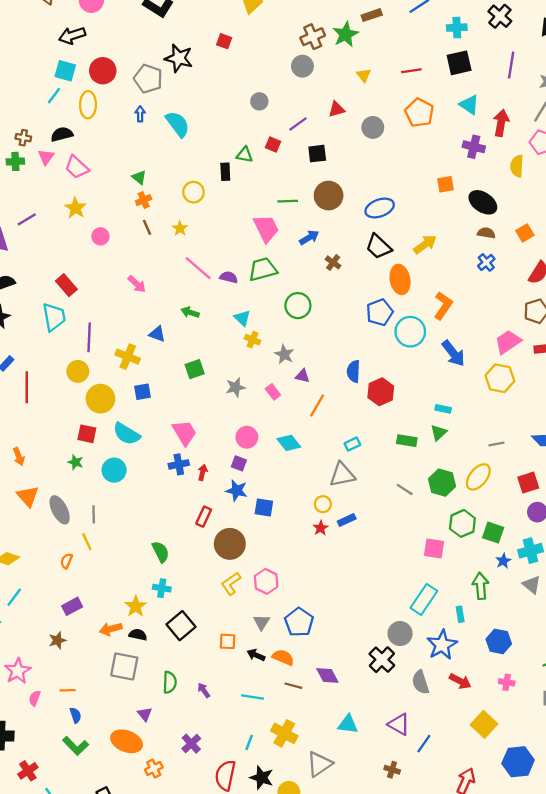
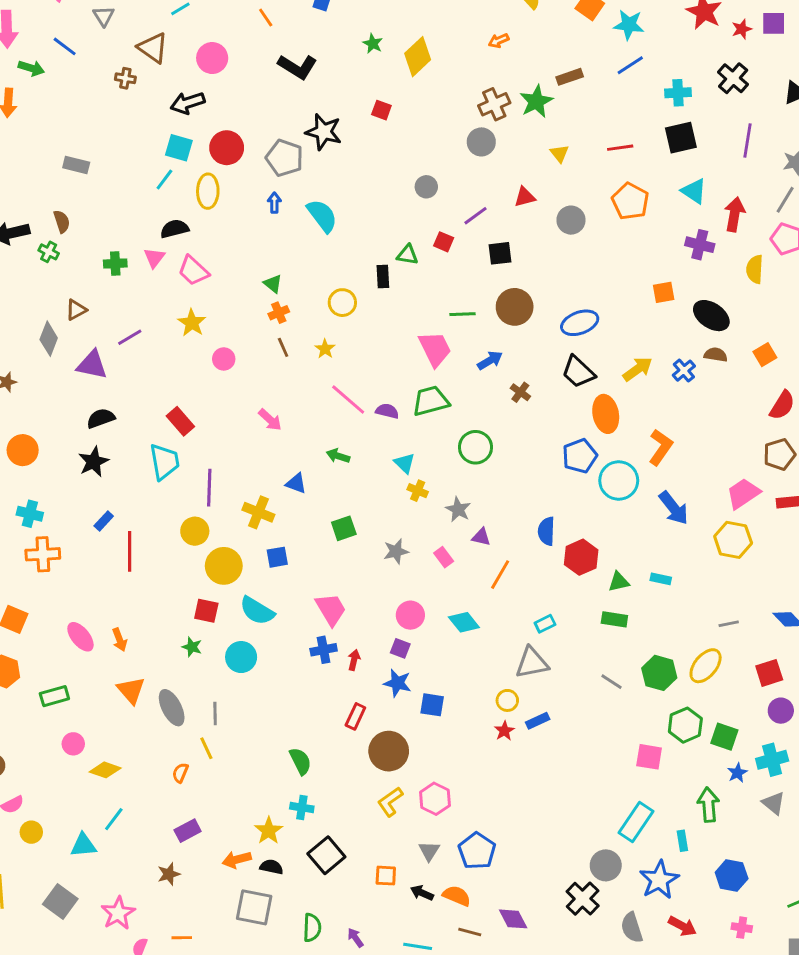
brown cross: (23, 138) -> (125, 78), moved
blue cross: (486, 262) -> (684, 371), moved
green triangle: (439, 433) -> (619, 582), moved, turned 30

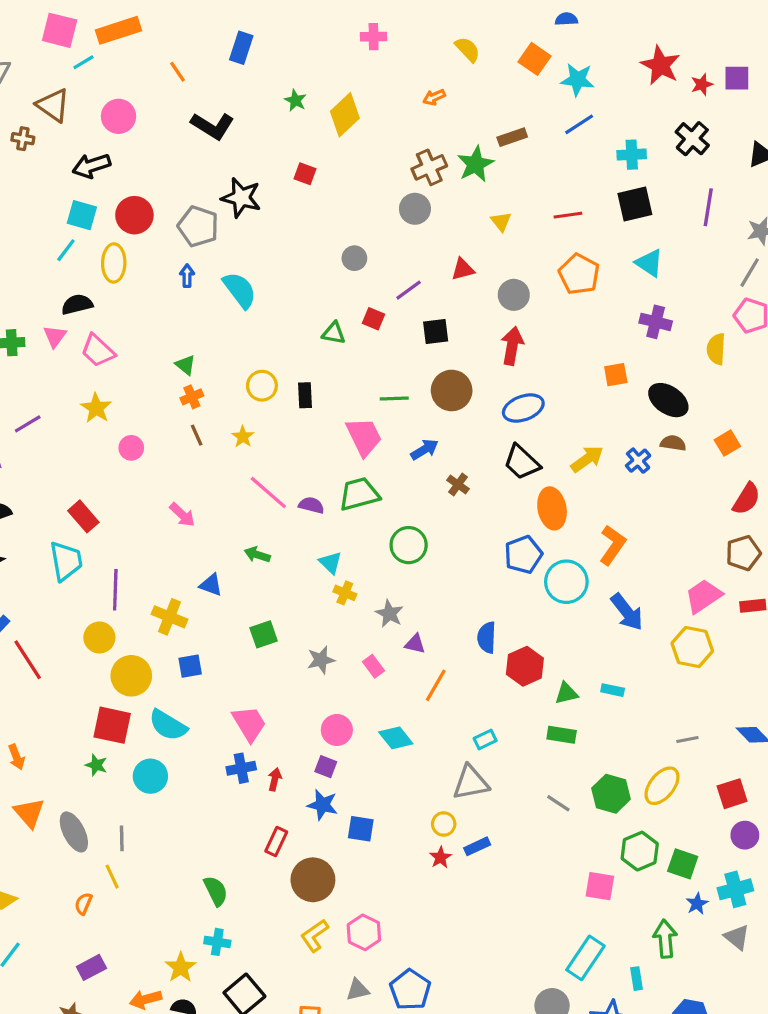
red arrow: (734, 214) -> (512, 346), moved
black rectangle: (383, 276) -> (305, 395), moved
red line: (130, 551) -> (28, 660), turned -33
red square: (206, 611) -> (112, 725), size x1.4
gray triangle: (429, 851) -> (358, 990), turned 45

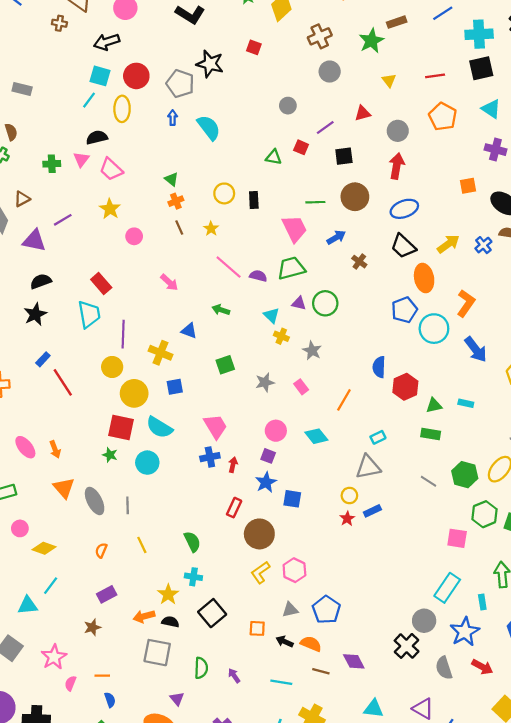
cyan cross: (632, 155) -> (479, 34), size x1.4
brown cross: (429, 167) -> (320, 36), moved
purple triangle: (415, 644) -> (299, 303), moved
blue star: (323, 805) -> (266, 482), turned 30
yellow line: (112, 877) -> (142, 545), moved

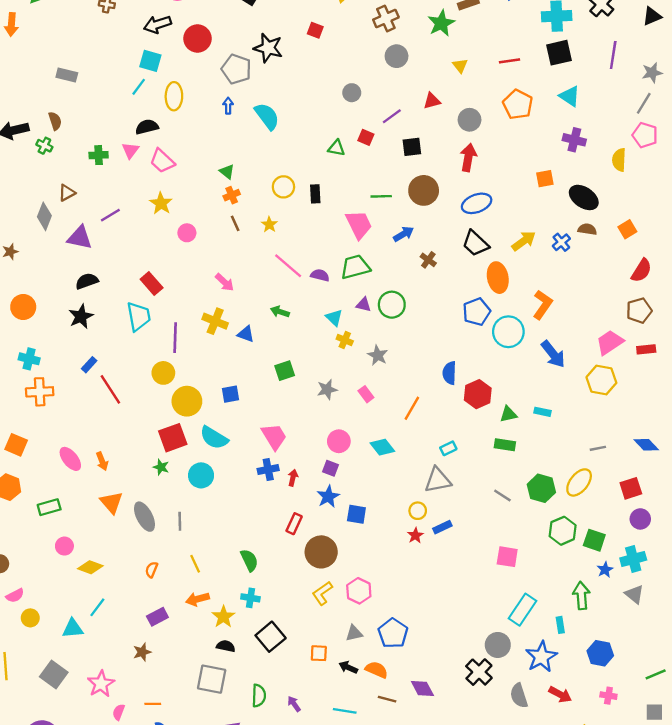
red circle: (136, 76) -> (197, 39), moved
yellow cross: (160, 353) -> (215, 321), moved
red square: (121, 427) -> (173, 438), turned -32
pink square: (457, 538) -> (507, 557), moved
orange arrow: (144, 616) -> (197, 599), moved

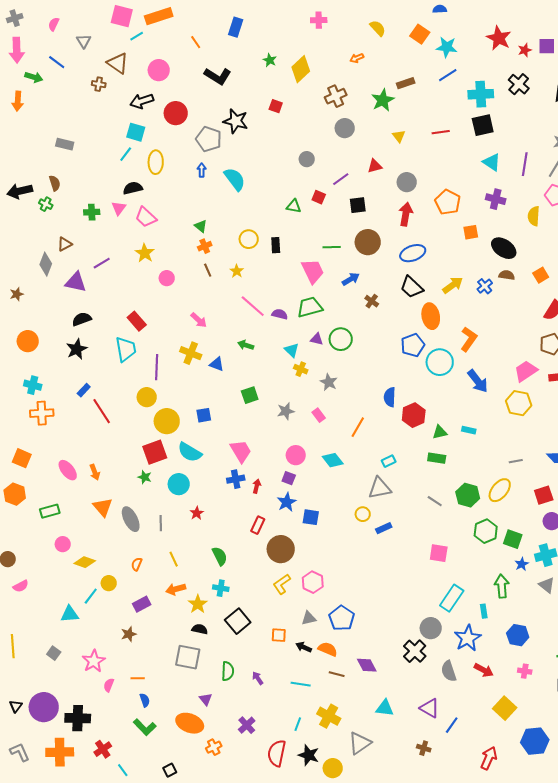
purple line: (613, 55) -> (525, 164), moved
orange pentagon: (518, 104) -> (448, 202), moved
red star: (415, 535) -> (197, 513), moved
yellow circle: (30, 618) -> (109, 583), moved
gray square: (54, 674) -> (54, 653), size x0.6

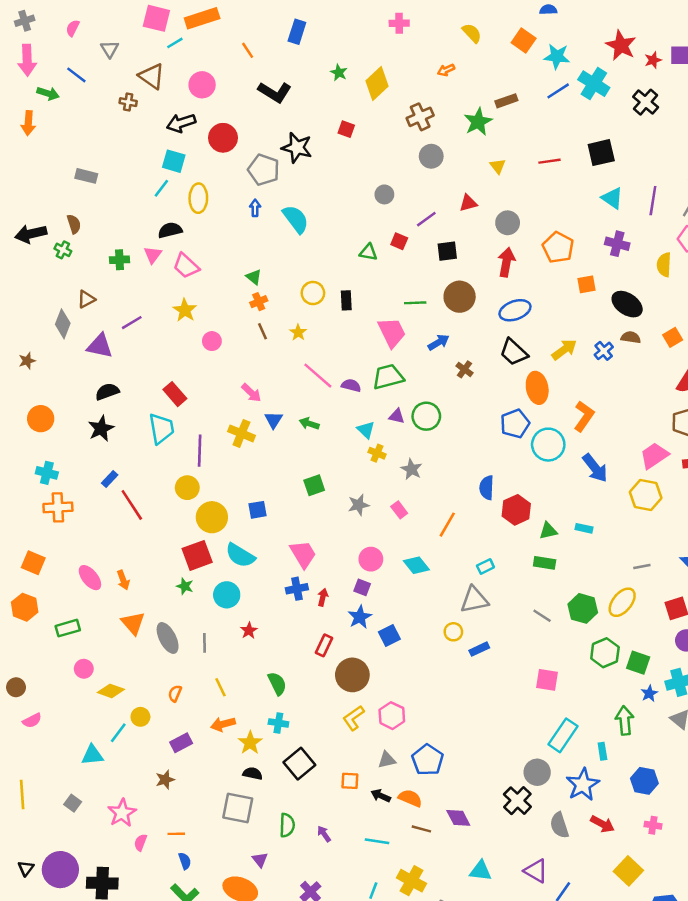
cyan cross: (481, 94) -> (594, 84), moved, turned 35
blue triangle: (217, 364) -> (274, 420), moved, turned 42
blue square: (311, 517) -> (389, 635), turned -36

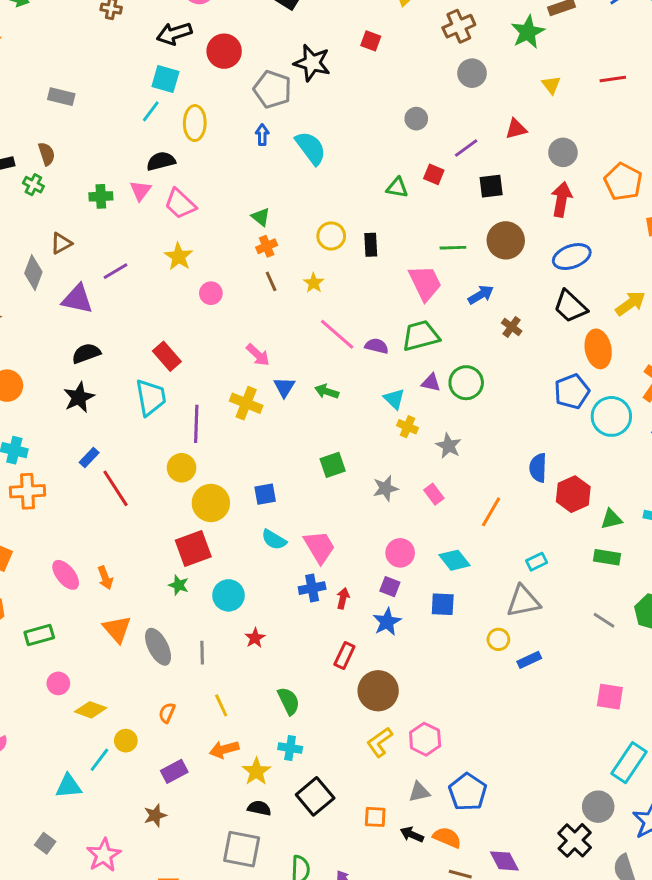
cyan semicircle: (240, 555) -> (274, 540), moved, size x0.7
blue square: (389, 635) -> (443, 604), moved, turned 30

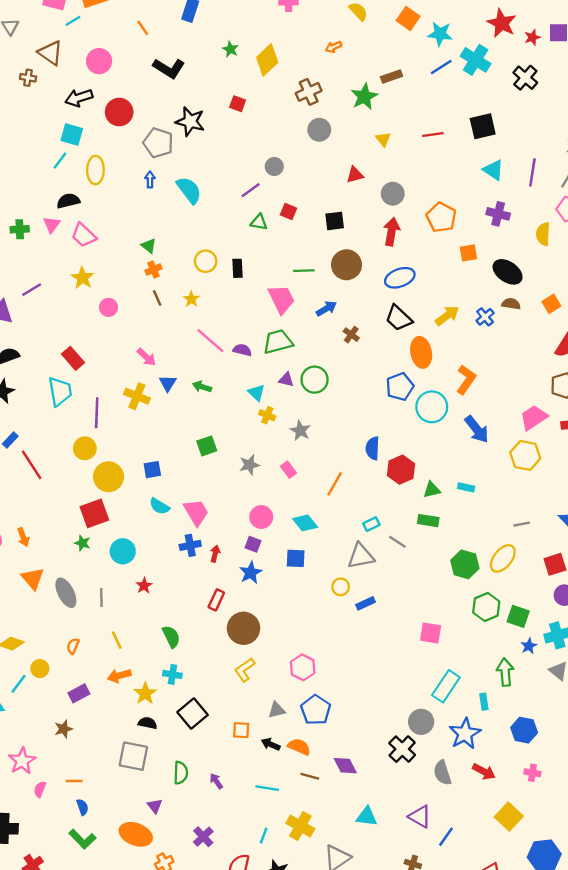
purple line: (466, 148) -> (251, 190), moved
gray line: (604, 620) -> (397, 542), moved
pink hexagon: (425, 739) -> (303, 667), moved

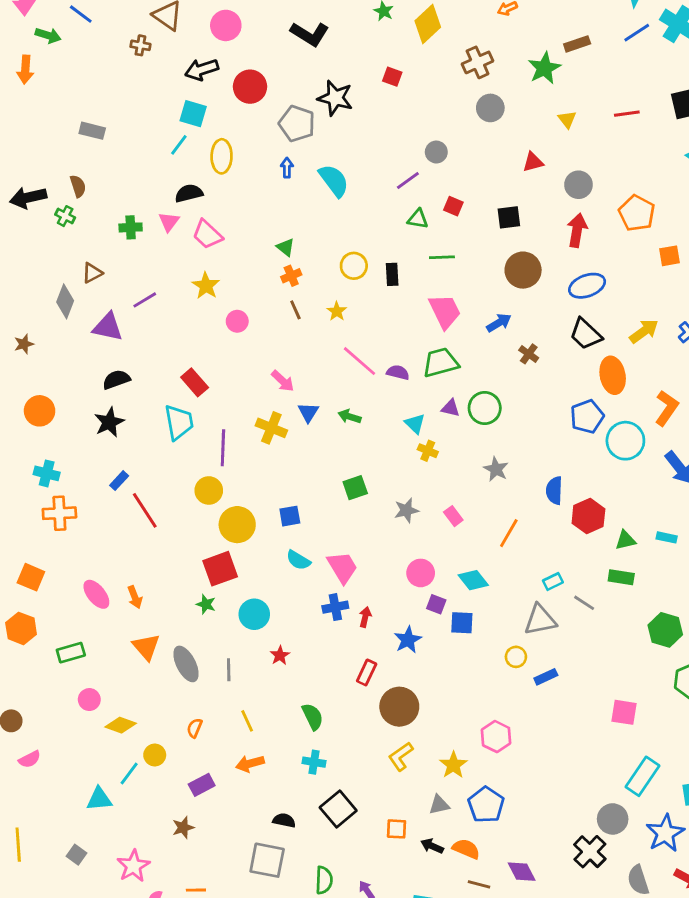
green line: (304, 271) -> (442, 257), moved
gray star: (300, 431) -> (496, 469), moved
purple square: (253, 544) -> (436, 604), moved
pink hexagon: (303, 667) -> (496, 737), moved
yellow star: (145, 693) -> (453, 765), moved

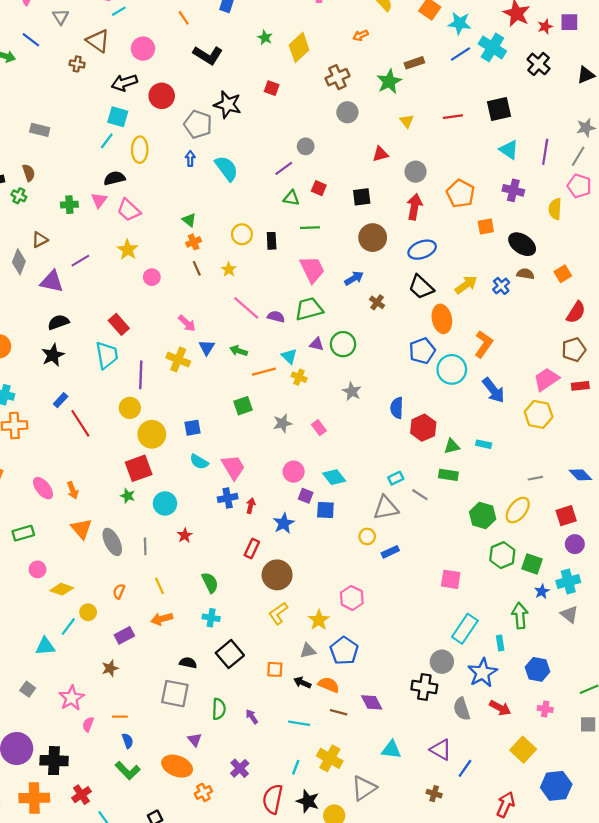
orange line: (509, 533) -> (264, 372), moved, turned 45
black cross: (590, 852) -> (424, 687), turned -35

